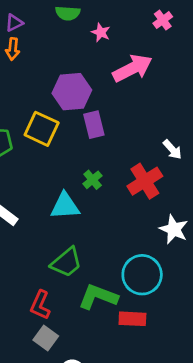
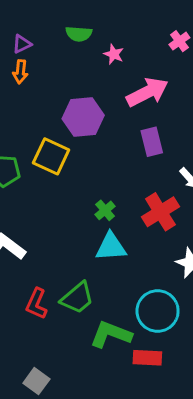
purple rectangle: (94, 125) -> (152, 142), moved
cyan triangle: (65, 206) -> (111, 247), moved
red L-shape: (40, 305) -> (36, 304), moved
gray square: (46, 338) -> (36, 381), moved

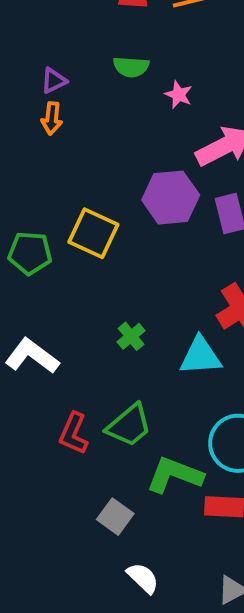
purple hexagon: (83, 117) -> (171, 198), moved
green cross: (105, 210) -> (131, 336), moved
cyan triangle: (111, 247) -> (200, 356), moved
gray square: (36, 381) -> (115, 517), moved

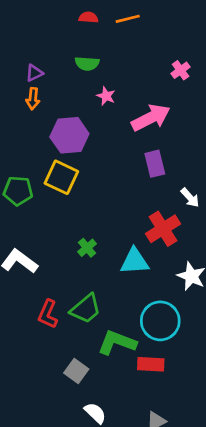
pink star: (179, 95) -> (106, 96), moved
purple hexagon: (171, 198) -> (69, 135), moved

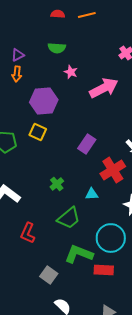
purple rectangle: (155, 164) -> (87, 144), moved, turned 48
yellow square: (61, 177) -> (38, 132), size x0.7
cyan triangle: (134, 261) -> (92, 194), size x0.6
green trapezoid: (86, 309) -> (69, 218), moved

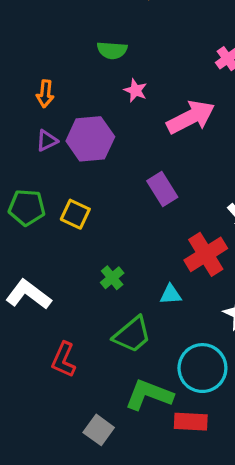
purple triangle: (18, 55) -> (47, 141), moved
yellow square: (38, 132) -> (75, 214), moved
purple rectangle: (87, 144) -> (162, 189), moved, turned -66

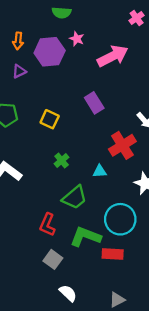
purple hexagon: (90, 139) -> (50, 52), moved
yellow square: (75, 214) -> (50, 119), moved
red L-shape: (64, 360) -> (47, 225), moved

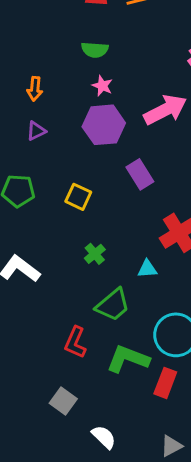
pink star: (77, 39) -> (102, 86), moved
purple hexagon: (50, 52) -> (104, 125), moved
red rectangle: (113, 254) -> (165, 383), turned -72
gray square: (53, 259) -> (63, 401), moved

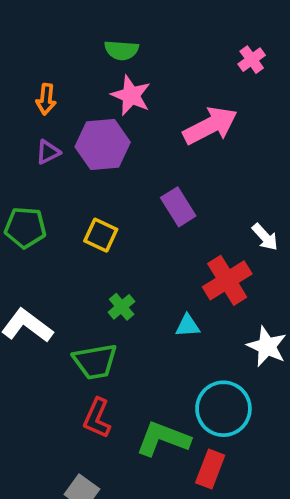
pink star: (102, 86) -> (131, 95), size x1.5
purple hexagon: (104, 125) -> (103, 145), moved
green trapezoid: (113, 305) -> (95, 362), moved, turned 30

